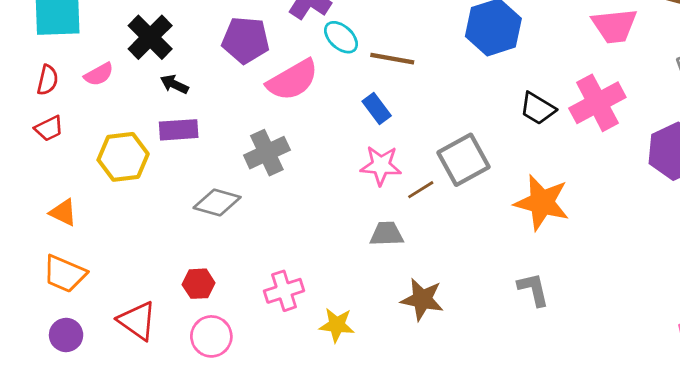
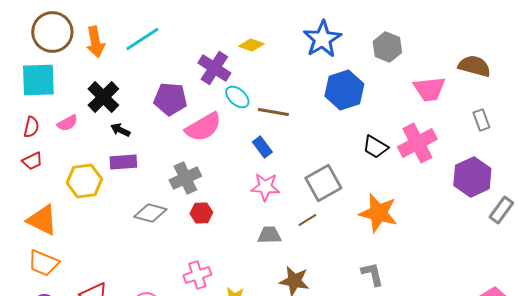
brown line: (421, 190) -> (307, 220), moved
orange triangle: (63, 212) -> (42, 220), size x1.6
red hexagon: (199, 284) -> (201, 213), moved

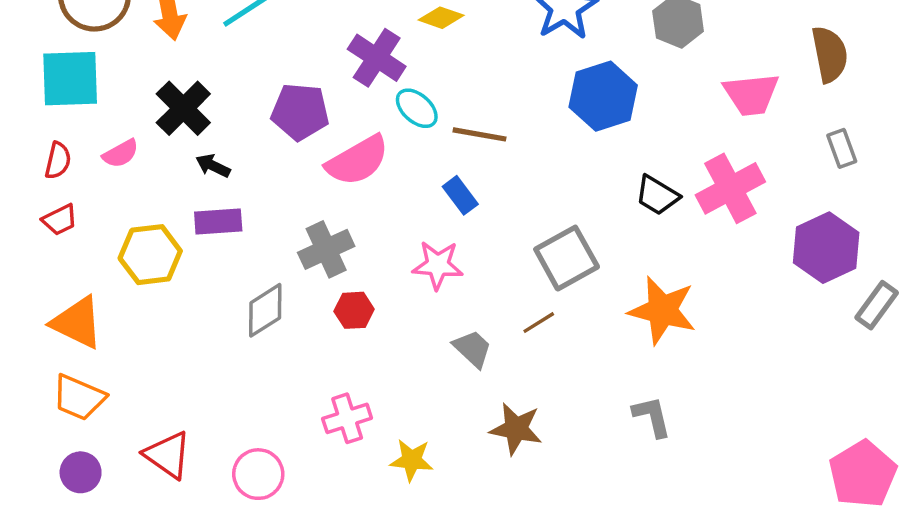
brown semicircle: (474, 66) -> (830, 54), turned 64
pink star: (265, 187) -> (438, 265), moved
gray diamond: (150, 213) -> (265, 310), turned -48
gray trapezoid: (269, 235) -> (473, 349), turned 45

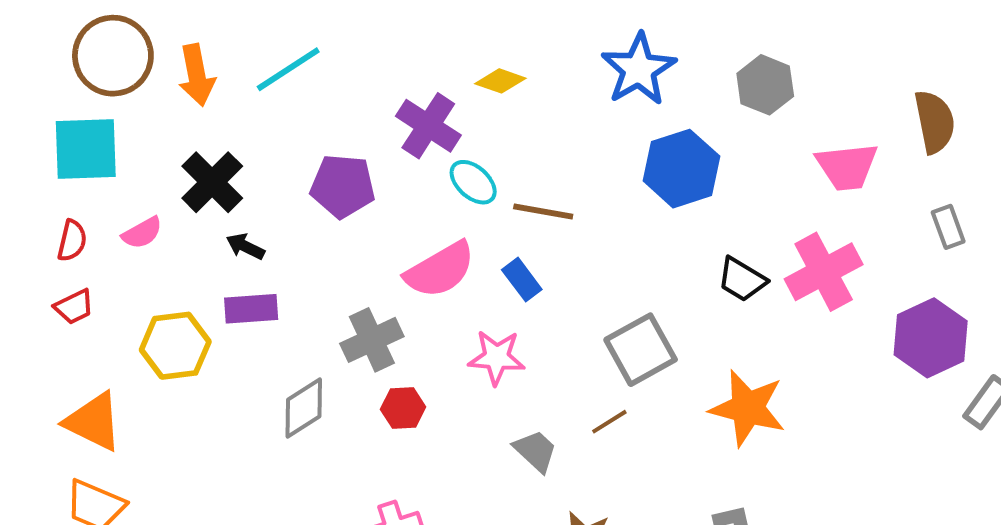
pink semicircle: (358, 161) -> (440, 270), moved

